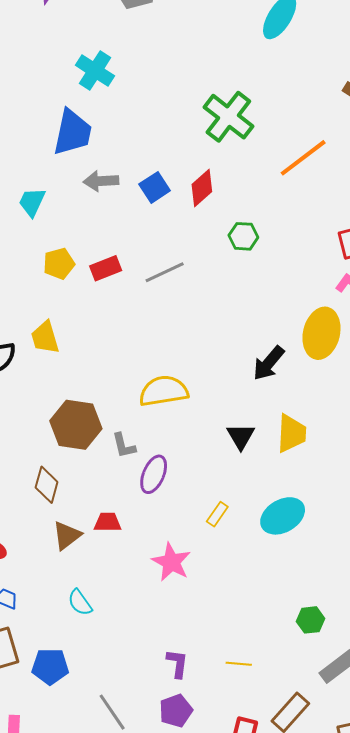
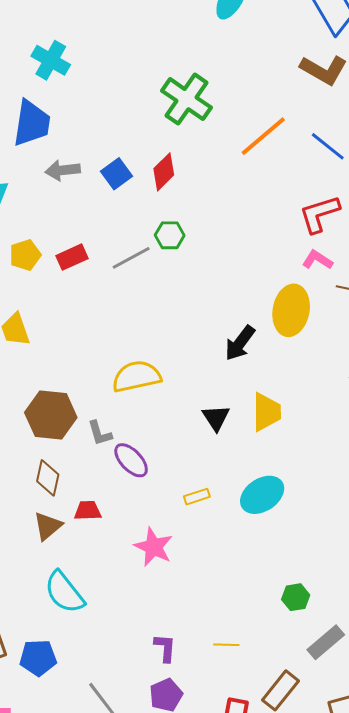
green hexagon: (243, 236) -> (170, 235), moved
purple ellipse: (154, 474) -> (131, 460), turned -63
brown diamond: (47, 485) -> (48, 478), moved
yellow rectangle: (217, 514) -> (197, 497), turned 40
cyan semicircle: (80, 603) -> (64, 592), size x1.6

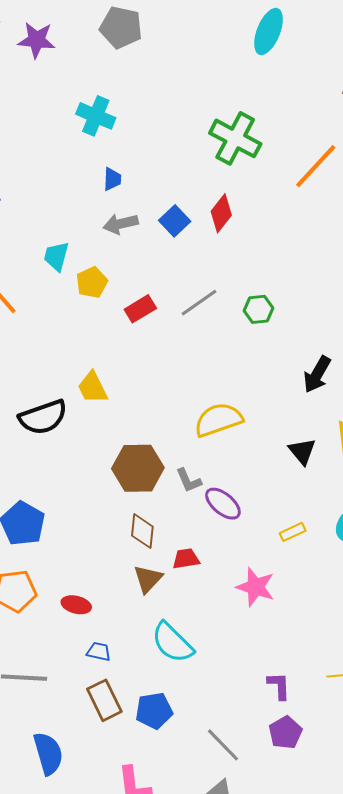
blue trapezoid: (32, 123) -> (112, 179), moved, size x0.5
green hexagon: (170, 235) -> (259, 309), moved
yellow pentagon: (25, 255) -> (92, 282), moved

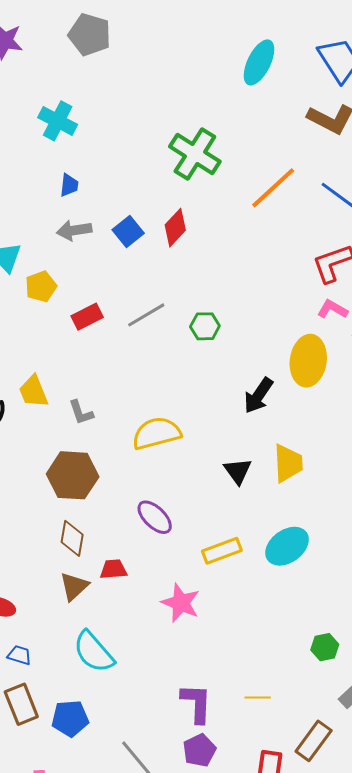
cyan ellipse: (268, 31) -> (259, 62), moved
gray L-shape: (189, 480) -> (81, 413), moved
yellow rectangle: (293, 532) -> (222, 551), size x1.5
purple L-shape: (279, 686) -> (196, 703), size x1.4

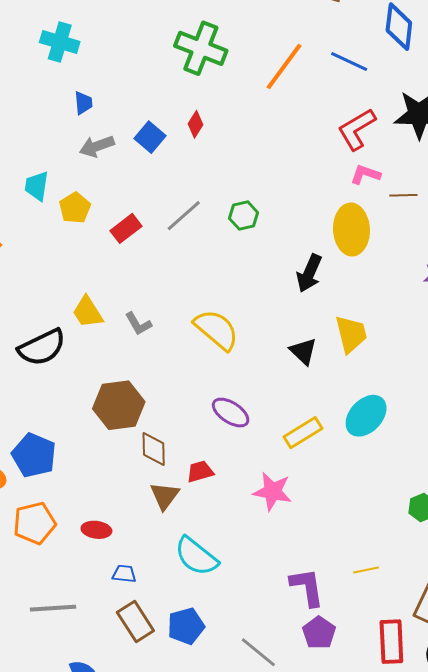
red diamond: (175, 228) -> (196, 124), size x0.7
yellow semicircle: (157, 433) -> (216, 330), turned 66
brown hexagon: (73, 475) -> (119, 405), moved

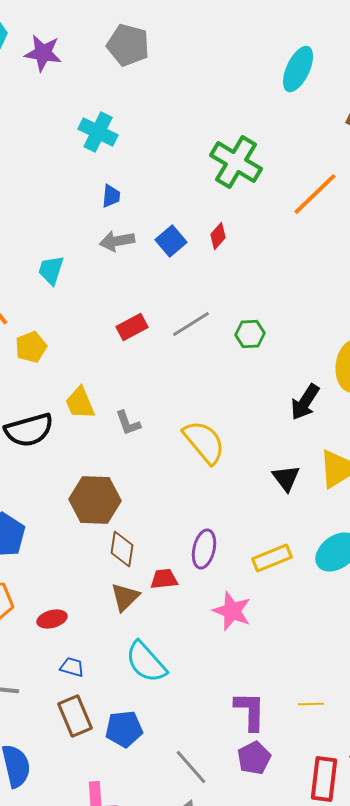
yellow pentagon: (75, 208) -> (31, 347), moved
purple ellipse: (231, 413) -> (204, 549), moved, turned 60
red ellipse: (96, 530) -> (52, 619), turned -32

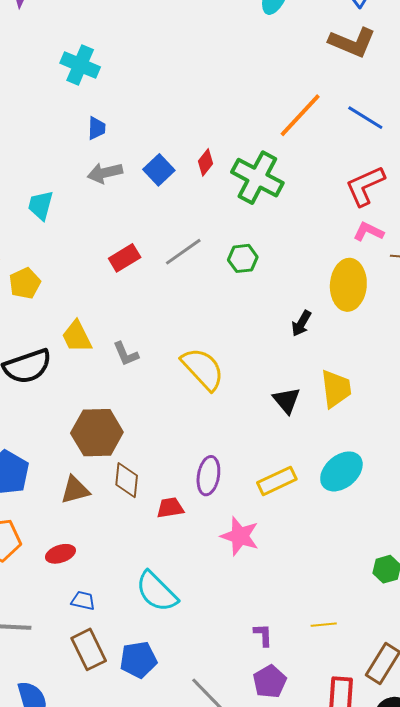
green cross: (236, 162) -> (257, 178), moved
black arrow: (305, 402) -> (301, 323), size x0.7
brown triangle: (125, 597) -> (75, 490), moved, turned 32
purple L-shape: (250, 711) -> (263, 635), size x0.6

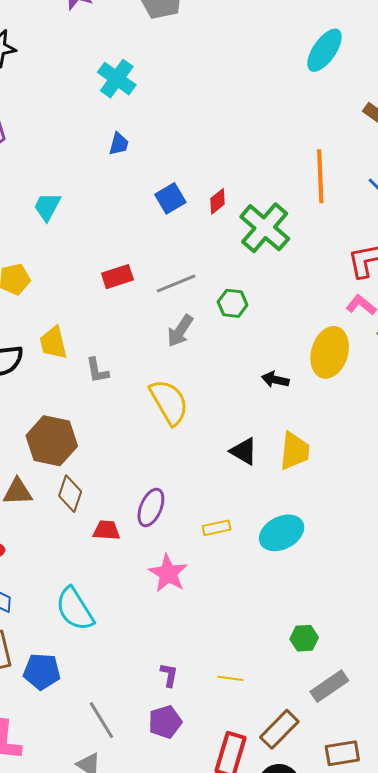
orange line: (300, 115) -> (320, 176), turned -58
gray arrow: (105, 173) -> (180, 331), moved, turned -56
black arrow: (301, 323) -> (275, 380), turned 60
black triangle: (287, 400) -> (244, 451), turned -32
yellow rectangle: (277, 481) -> (216, 528), size x0.7

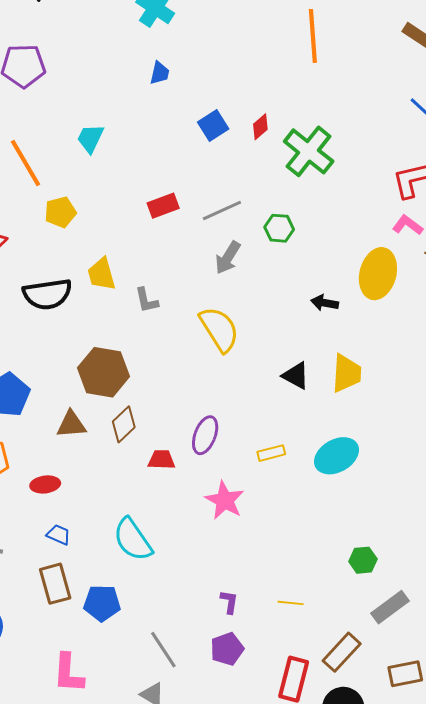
orange line: (320, 176) -> (313, 36), moved
brown diamond: (70, 494) -> (124, 424), turned 30

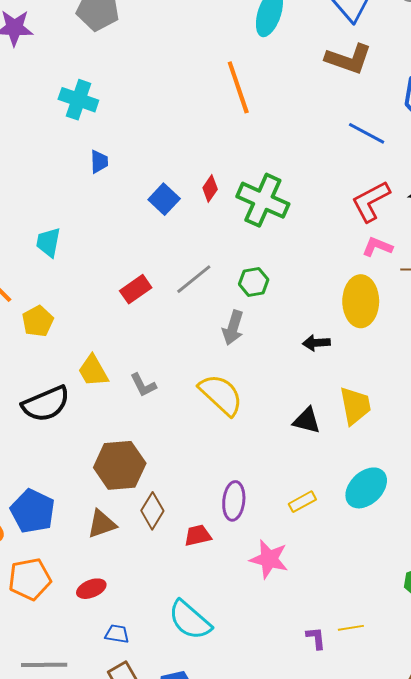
gray arrow: (228, 258) -> (233, 328), moved
purple L-shape: (229, 602) -> (316, 638), moved
yellow line: (291, 603) -> (351, 628), moved

